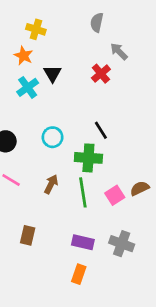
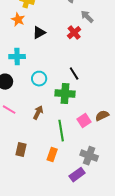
black triangle: (53, 74) -> (39, 33), turned 32
cyan cross: (28, 87) -> (17, 57), moved, turned 35
green line: (83, 192) -> (61, 131), moved
purple rectangle: (83, 242) -> (77, 175), moved, turned -49
orange rectangle: (79, 274) -> (52, 155), moved

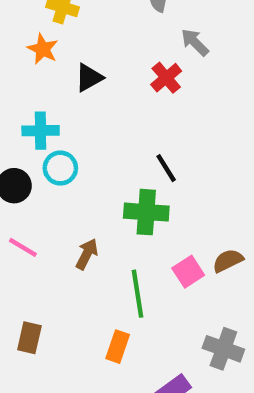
cyan circle: (39, 79) -> (60, 168), moved
brown rectangle: (21, 150) -> (29, 338), moved
gray cross: (89, 156) -> (223, 349), moved

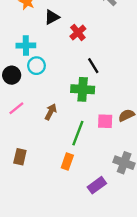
red cross: (166, 78) -> (78, 33), moved
pink line: (23, 247) -> (16, 108), turned -70
pink square: (188, 272) -> (105, 121), turned 35
green line: (137, 294) -> (78, 133), turned 30

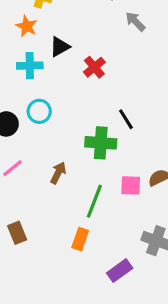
cyan cross: (26, 46) -> (30, 66), moved
black line: (93, 66) -> (126, 119), moved
brown rectangle: (20, 157) -> (17, 233), turned -35

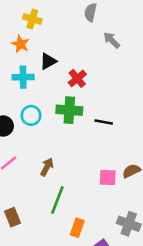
black line: (126, 119) -> (104, 122), turned -48
green cross: (101, 143) -> (69, 110), moved
green line: (94, 201) -> (57, 200), moved
orange rectangle: (80, 239) -> (77, 228), moved

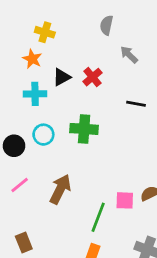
red cross: (77, 78) -> (93, 77), moved
black line: (104, 122) -> (136, 104), moved
brown arrow: (47, 167) -> (60, 189), size x1.5
green line: (57, 200) -> (98, 217), moved

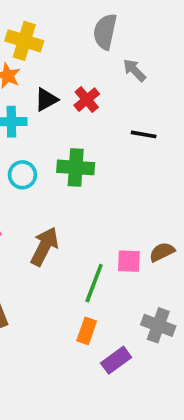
gray semicircle: (107, 25) -> (105, 32), size x1.4
yellow cross: (45, 32) -> (24, 41), size x1.4

